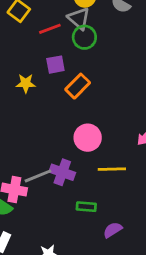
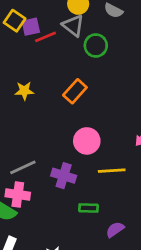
green circle: (84, 37) -> (96, 46), moved
purple square: (55, 65) -> (31, 27), moved
gray line: (38, 176) -> (23, 167), moved

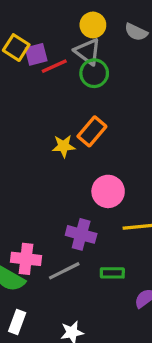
green circle: (96, 46) -> (94, 73), moved
yellow star: (24, 91) -> (64, 146), moved
gray line: (23, 167) -> (64, 271), moved

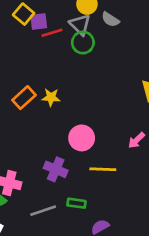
gray semicircle: (136, 32) -> (110, 19), moved
orange rectangle: (92, 131) -> (24, 98), moved
gray line: (64, 271) -> (43, 211), moved

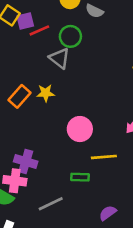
gray triangle: (80, 25) -> (59, 58), moved
purple cross: (56, 169) -> (26, 162), moved
green rectangle: (76, 203) -> (80, 177), moved

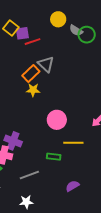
green circle: (70, 36) -> (87, 35), moved
orange rectangle: (19, 96) -> (31, 74), moved

